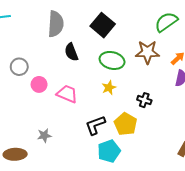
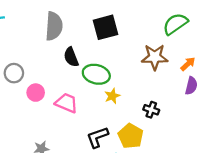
black square: (103, 25) -> (105, 27), turned 35
green ellipse: (112, 60) -> (96, 74), moved

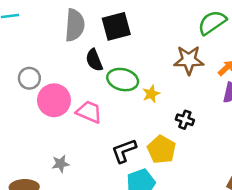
black square: (105, 27) -> (116, 26), moved
pink circle: (36, 93) -> (54, 100), size x1.6
yellow star: (112, 96) -> (151, 94), moved

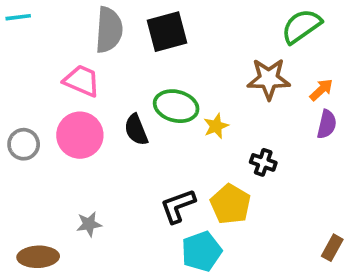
black semicircle: (94, 60) -> (136, 130), moved
gray circle: (29, 78) -> (24, 144), moved
pink trapezoid: (89, 112) -> (82, 81), moved

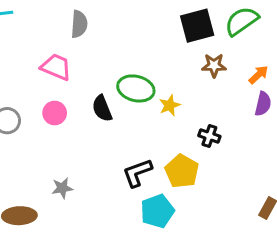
gray semicircle: (109, 30) -> (79, 24), size x0.7
black square: (167, 32) -> (197, 26), moved
brown star: (269, 79) -> (214, 65), size x0.7
pink circle: (80, 135) -> (55, 113), size x0.6

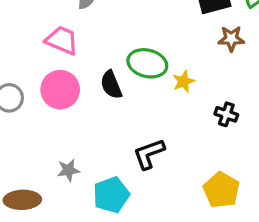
pink circle: (55, 113) -> (60, 90), size x1.5
yellow pentagon: (182, 171) -> (221, 190), moved
cyan pentagon: (157, 211) -> (111, 195), moved

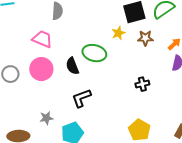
yellow star: (184, 81) -> (118, 33), moved
black cross: (226, 114) -> (142, 84), turned -32
black L-shape: (149, 154) -> (81, 98), moved

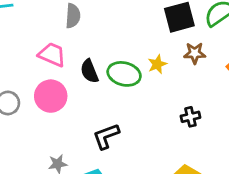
yellow star: (118, 33) -> (157, 64), moved
black semicircle: (72, 66) -> (89, 71), moved

